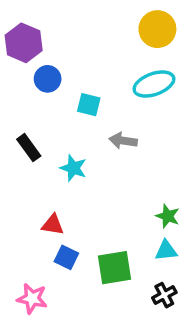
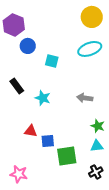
gray arrow: (123, 141) -> (85, 98), moved
blue square: (66, 257) -> (48, 141), moved, turned -32

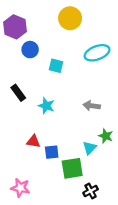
yellow circle: (92, 17) -> (70, 18), moved
cyan triangle: (97, 146) -> (89, 148), moved, turned -40
black cross: (96, 172) -> (91, 191), moved

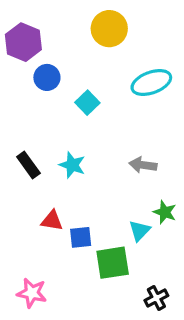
cyan square: (56, 66) -> (87, 103), turned 32
black rectangle: (18, 93) -> (28, 165), moved
black cross: (91, 191) -> (156, 298), moved

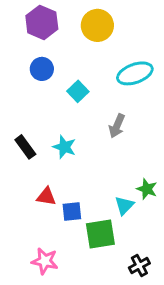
purple hexagon: (23, 42) -> (42, 22), moved
gray arrow: (143, 165) -> (117, 126), moved, turned -75
pink star: (32, 293) -> (45, 261), moved

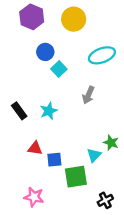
blue circle: (42, 69) -> (45, 52), moved
cyan star: (64, 147) -> (49, 111), turned 30

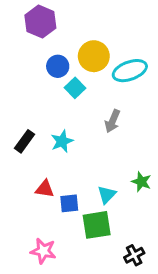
yellow circle: (74, 19) -> (94, 56), moved
black rectangle: (19, 111) -> (25, 141), turned 72
cyan triangle: (94, 155) -> (107, 195), moved

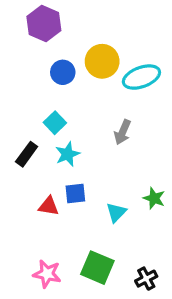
cyan square: (75, 88) -> (55, 123), moved
blue square: (69, 203) -> (75, 194), moved
green square: (97, 225) -> (97, 268), moved, turned 32

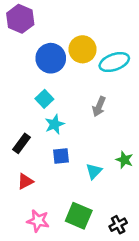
purple hexagon: (44, 24) -> (20, 19), moved
blue circle: (63, 72) -> (51, 58), size x1.5
black rectangle: (27, 154) -> (22, 143), moved
red triangle: (49, 206) -> (25, 181), moved, turned -36

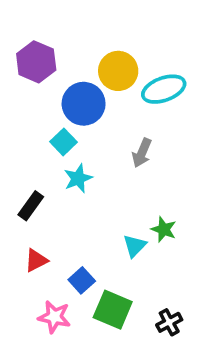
purple hexagon: (20, 19) -> (36, 62), moved
blue circle: (51, 58) -> (84, 104), moved
blue square: (61, 156) -> (82, 280), moved, turned -36
green star: (124, 160) -> (164, 229), moved

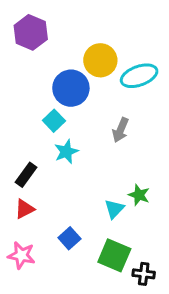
purple hexagon: (36, 62) -> (31, 32), moved
red triangle: (36, 260) -> (25, 209), moved
green square: (113, 310) -> (114, 255), moved
pink star: (54, 317) -> (21, 255), moved
black cross: (169, 322) -> (144, 274), turned 35

